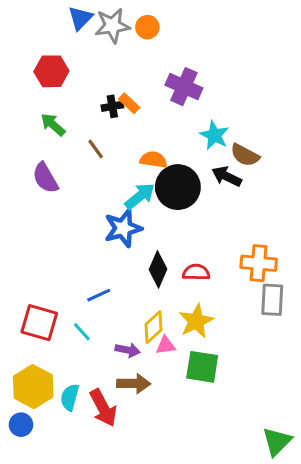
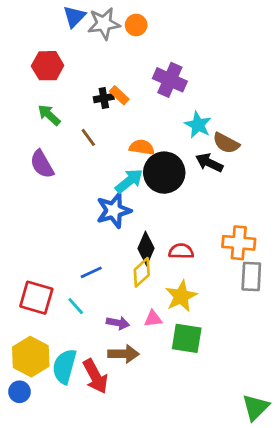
yellow diamond: (153, 327) -> (142, 272), moved
cyan semicircle: (70, 397) -> (64, 366), size x1.4

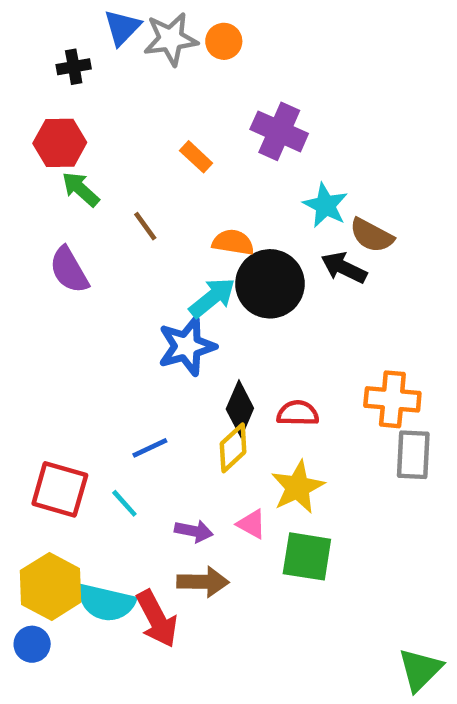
red hexagon: (48, 66) -> (60, 143), moved
black cross: (104, 98) -> (74, 67), moved
pink triangle: (153, 319) -> (252, 524), turned 36
cyan semicircle: (64, 366) -> (106, 603), turned -92

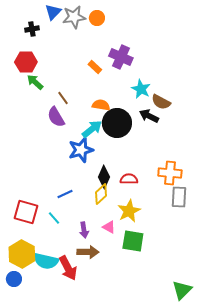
orange rectangle: (196, 157) -> (95, 67), moved
purple semicircle: (69, 270) -> (56, 117), moved
purple arrow: (194, 531) -> (84, 230), turned 70

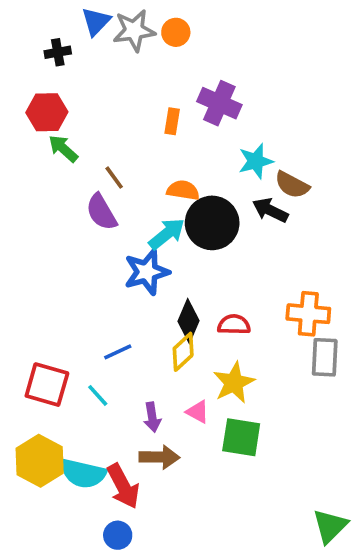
orange rectangle: (95, 67) -> (172, 121), turned 56
cyan star: (141, 89) -> (256, 161), turned 30
blue circle: (14, 279) -> (118, 535), moved

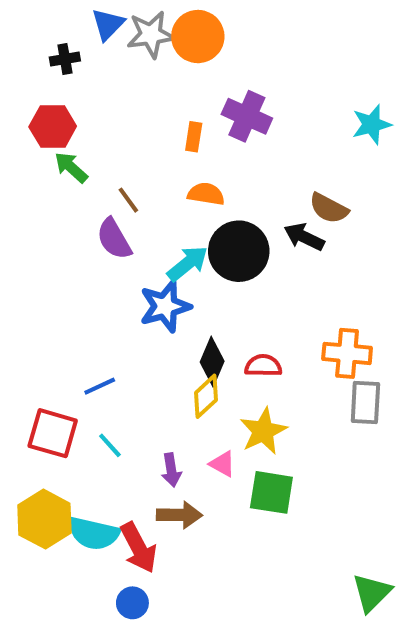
orange circle: (176, 32) -> (198, 37), size x1.6
cyan star: (256, 161) -> (372, 124), moved
orange semicircle: (183, 190) -> (206, 194), moved
blue line: (118, 352) -> (100, 386), moved

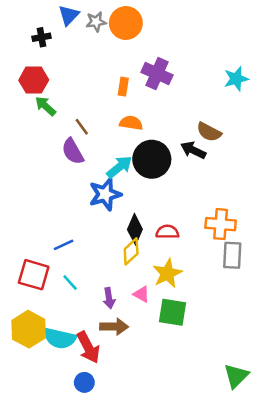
gray star: (151, 34) -> (96, 22), size x0.7

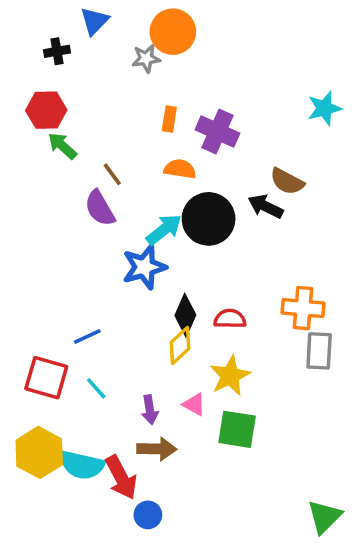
gray star: (96, 22) -> (146, 58), moved
purple cross: (157, 74) -> (217, 132), moved
blue circle: (84, 382) -> (148, 515), moved

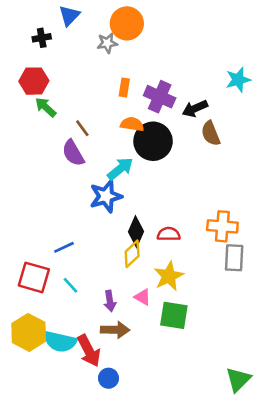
brown semicircle: (287, 181) -> (211, 133), turned 40
black arrow: (266, 206) -> (195, 109), moved, turned -50
black circle: (209, 219) -> (153, 141), moved

